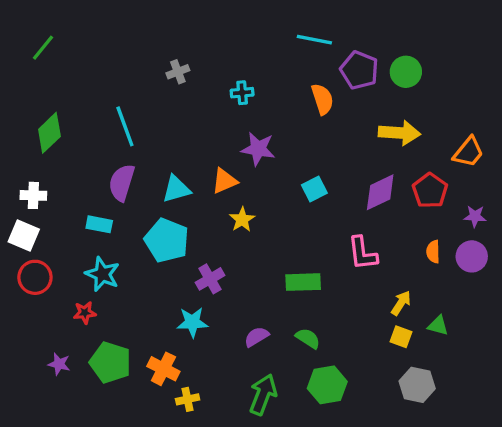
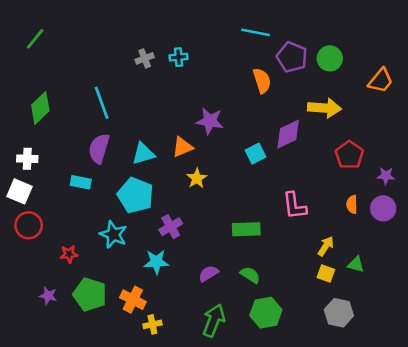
cyan cross: (242, 93) -> (179, 57), moved
orange trapezoid: (468, 152) -> (381, 81), moved
purple diamond: (380, 192) -> (288, 134), moved
cyan star: (102, 274) -> (113, 234), moved

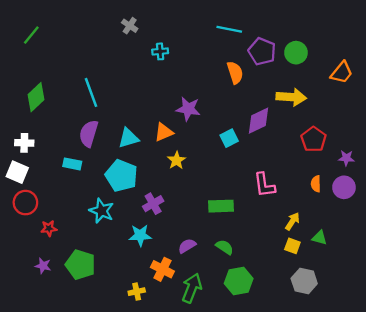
gray cross: (145, 58) -> (130, 26), moved, turned -35
red star: (69, 254) -> (49, 228), moved
orange cross: (133, 300) -> (162, 269), moved

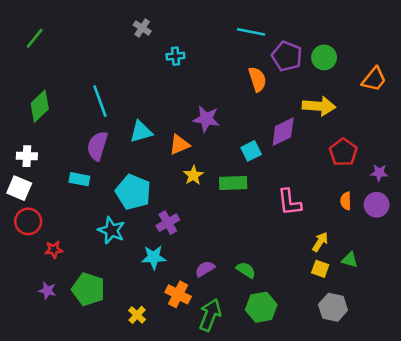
cyan triangle: (128, 138) -> (141, 132), moved
green rectangle: (221, 206) -> (233, 183), moved
yellow cross: (137, 292) -> (137, 315), moved, turned -35

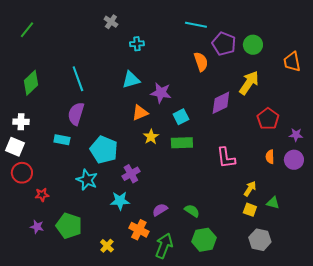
orange trapezoid: (374, 79) -> (292, 62), turned 130
yellow arrow: (319, 106) -> (249, 83), turned -60
cyan triangle: (141, 132) -> (131, 80), moved
cyan square: (251, 151) -> (181, 117), moved

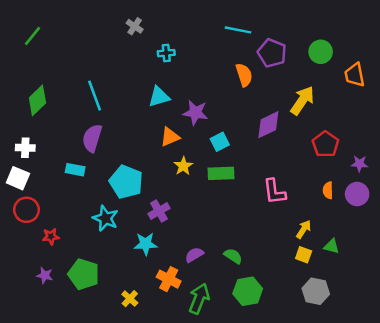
green circle: (253, 45) -> (321, 52), moved

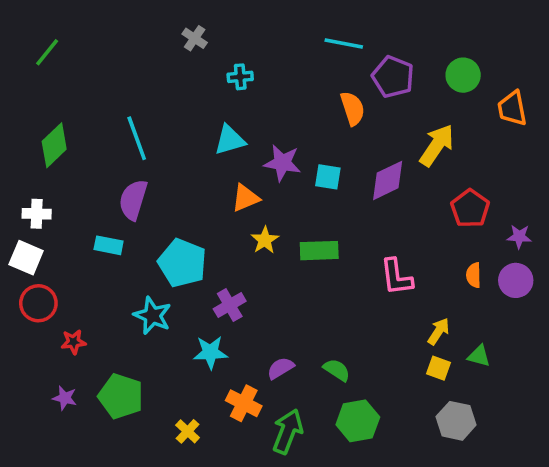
cyan square: (220, 142) -> (328, 177), moved, turned 36

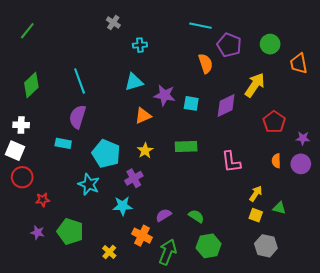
yellow star: (265, 240) -> (145, 151), moved

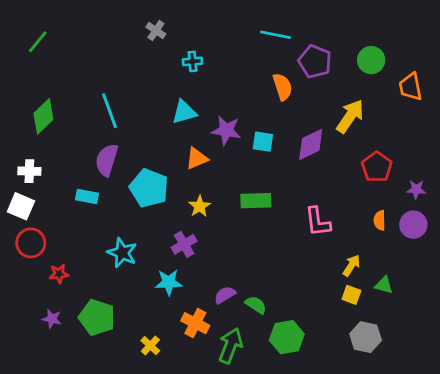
cyan pentagon: (106, 154) -> (149, 188), moved
green semicircle: (196, 216) -> (256, 305), moved

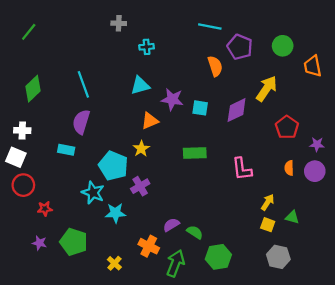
gray cross: (156, 31) -> (119, 23), turned -32
cyan pentagon: (149, 188) -> (113, 166), moved
yellow star: (200, 206) -> (141, 149), moved
cyan star: (169, 282) -> (115, 213), moved

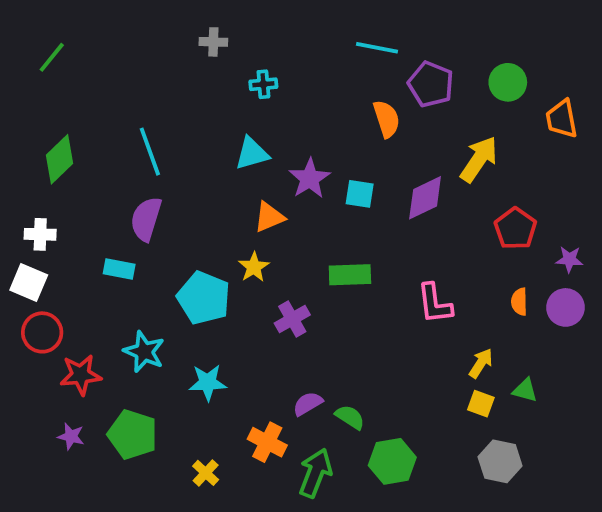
purple star: (172, 99) -> (310, 179), turned 30
purple cross: (140, 186) -> (292, 319), moved
cyan star: (93, 193) -> (144, 352), moved
red star: (45, 209) -> (81, 375), size x1.5

